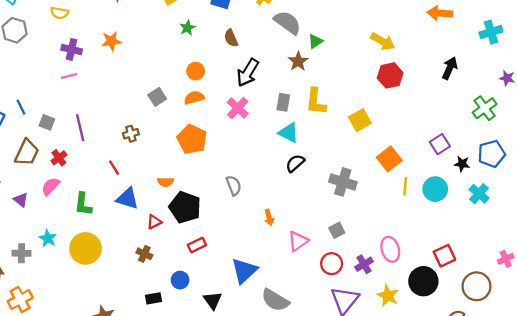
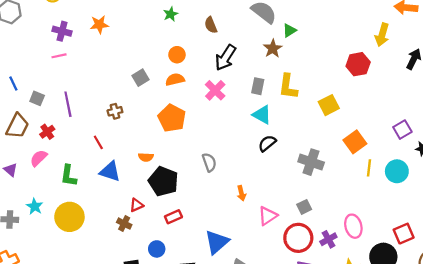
yellow arrow: (383, 41) -> (382, 35), moved, turned 75
red triangle: (154, 222) -> (136, 205), moved
red circle: (332, 264) -> (298, 238), size x1.4

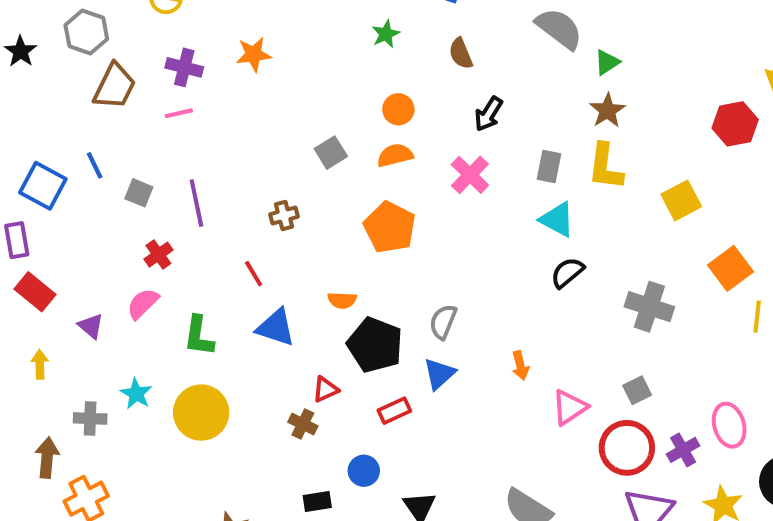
brown star: (273, 49) -> (607, 111), moved
black arrow: (225, 58) -> (489, 114), size x0.7
brown trapezoid: (17, 126) -> (114, 86), moved
gray semicircle: (209, 162) -> (443, 322), moved, turned -138
blue triangle: (217, 242) -> (439, 374), moved, size x0.7

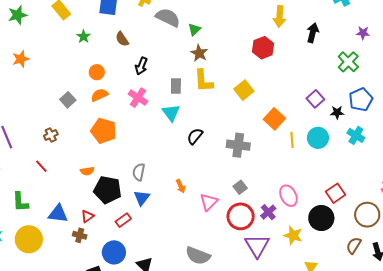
cyan triangle: (557, 219) -> (171, 113), moved, turned 36
blue triangle: (276, 328) -> (58, 214), moved
blue circle: (364, 471) -> (114, 252), size x1.5

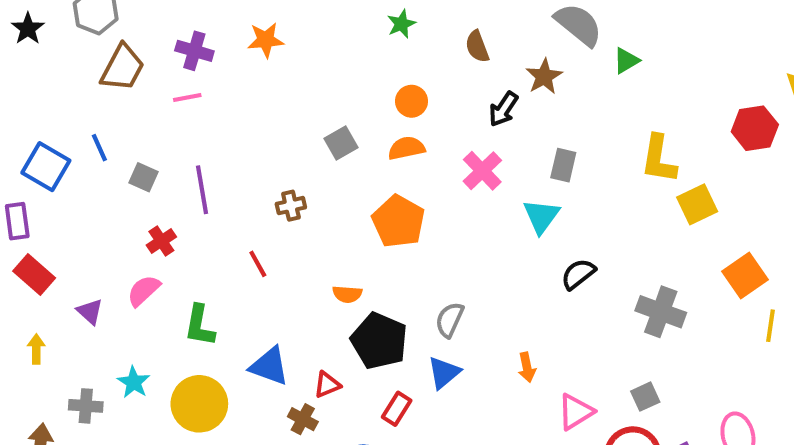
brown star: (199, 53) -> (544, 76), moved
yellow L-shape: (204, 81) -> (659, 159), moved
red rectangle: (123, 220) -> (397, 409), turned -35

